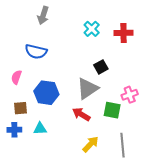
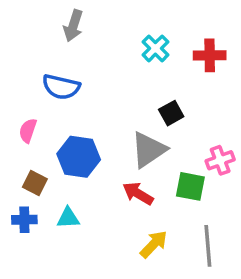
brown square: (21, 108) -> (35, 183), turned 32

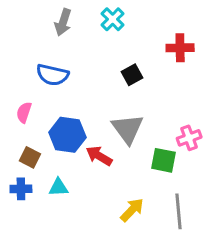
cyan cross: (155, 48) -> (113, 19), moved
black square: (171, 113) -> (132, 75), moved
gray triangle: (148, 150) -> (128, 129), turned -32
red arrow: (138, 193) -> (99, 156), moved

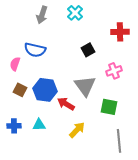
pink semicircle: (24, 112) -> (15, 64), moved
pink cross: (189, 138) -> (114, 71), moved
brown square: (30, 157) -> (20, 90), moved
yellow arrow: (132, 210) -> (77, 130), moved

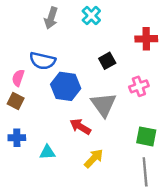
brown square: (20, 90) -> (16, 101), moved
blue hexagon: (45, 90) -> (66, 86), moved
green square: (109, 107) -> (146, 136), moved
blue cross: (14, 126) -> (17, 138), moved

